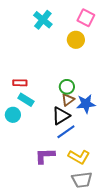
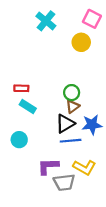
blue star: (86, 104) -> (92, 125), moved
cyan circle: (13, 115) -> (19, 140), moved
blue line: (66, 132) -> (71, 141), turned 30
gray trapezoid: (82, 180) -> (64, 182), moved

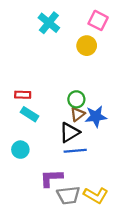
blue star: (92, 125) -> (96, 116), moved
yellow L-shape: (84, 167) -> (96, 195), moved

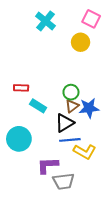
cyan rectangle: (30, 114) -> (38, 106), moved
cyan circle: (20, 150) -> (19, 139), size x1.5
yellow L-shape: (96, 195) -> (85, 152), moved

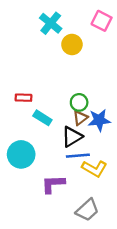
yellow circle: (81, 42) -> (72, 44), moved
gray trapezoid: (64, 181) -> (87, 210), moved, turned -35

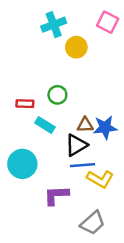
cyan cross: (51, 23) -> (54, 25), turned 30
green circle: (79, 102) -> (57, 95), moved
brown triangle: (80, 118) -> (85, 125), turned 35

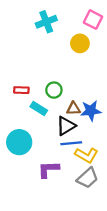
yellow circle: (76, 47) -> (80, 43), moved
green circle: (57, 95) -> (54, 90), moved
gray trapezoid: (93, 223) -> (88, 178), moved

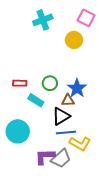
blue star: (91, 111) -> (77, 88), moved, turned -30
gray trapezoid: (88, 178) -> (61, 159), moved

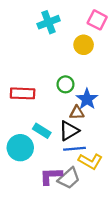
red rectangle: (20, 83) -> (23, 93), size x1.5
green circle: (50, 83) -> (65, 84), moved
cyan rectangle: (36, 100) -> (42, 131), moved

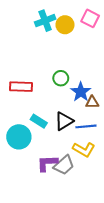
yellow circle: (84, 45) -> (65, 25), moved
brown triangle: (77, 113) -> (92, 102), moved
blue line: (75, 149) -> (86, 126), moved

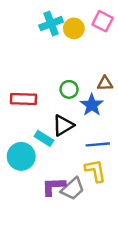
brown triangle: (92, 102) -> (105, 83), moved
black triangle: (64, 121) -> (63, 125), moved
yellow L-shape: (84, 149) -> (95, 171), turned -130

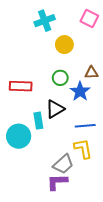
yellow circle: (74, 28) -> (64, 45), moved
cyan rectangle: (44, 138) -> (38, 121), turned 49
purple L-shape: (53, 186) -> (57, 182), moved

